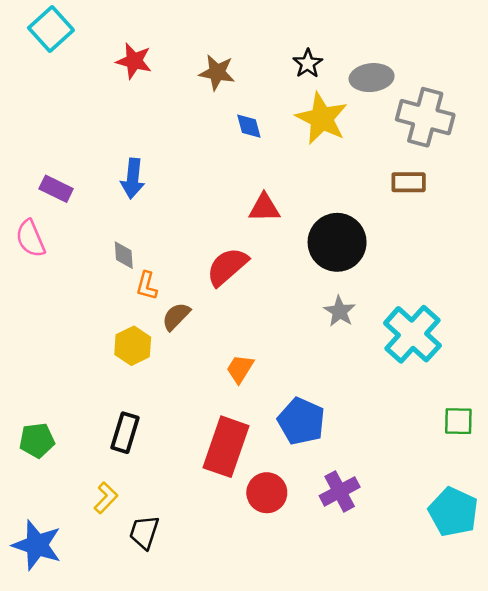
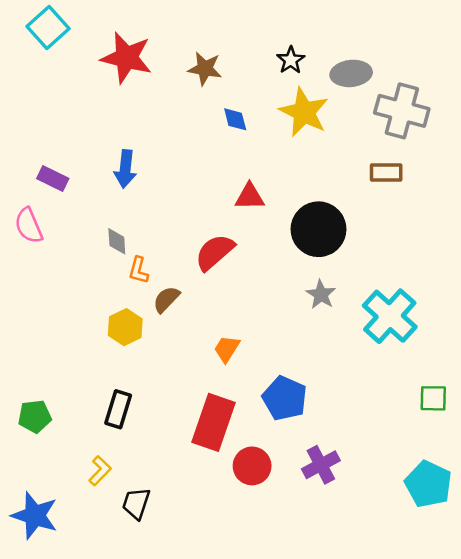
red star: (134, 61) -> (126, 58), size x1.5

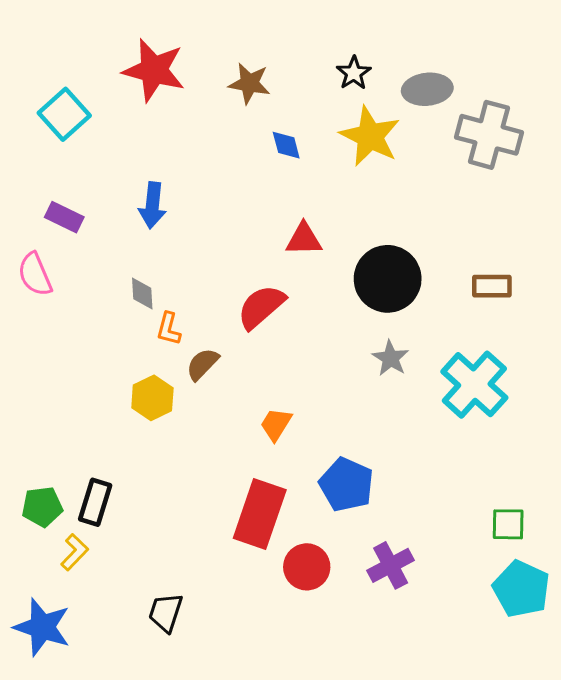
cyan square: (48, 28) -> (64, 114), moved
brown rectangle: (386, 172) -> (492, 286), moved
green square: (433, 398) -> (508, 524), moved
black rectangle: (118, 409) -> (95, 502), moved
yellow L-shape: (100, 471) -> (75, 552), moved

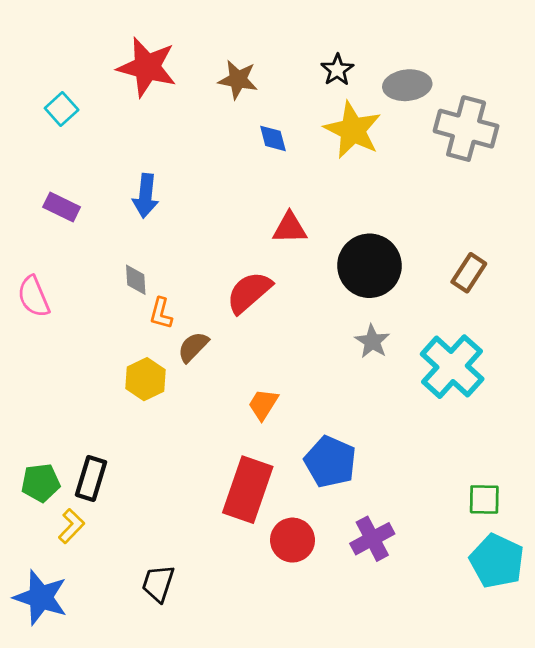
cyan square: (64, 114) -> (62, 109), size x0.7
pink semicircle: (35, 274) -> (34, 297), moved
brown rectangle: (492, 286) -> (469, 273), turned -57

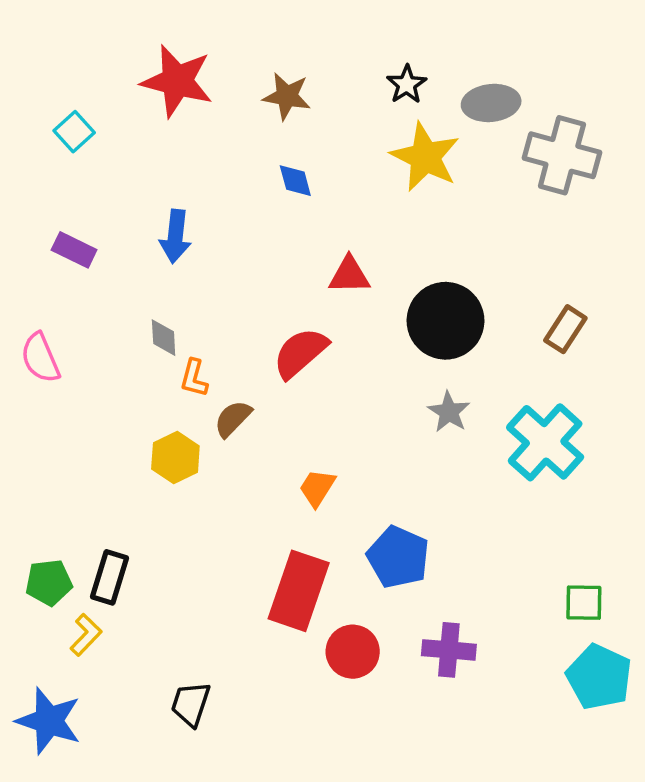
blue diamond: (273, 138) -> (295, 181), moved
purple cross: (372, 539) -> (449, 650), turned 33

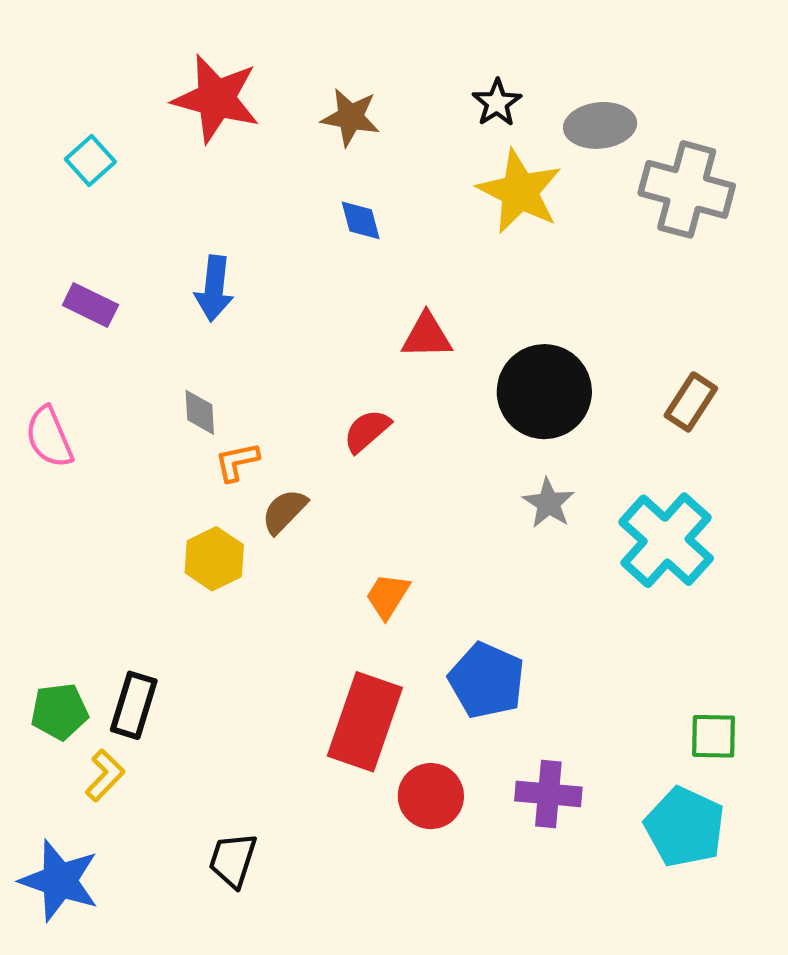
red semicircle: (300, 353) -> (367, 431), size x0.7
orange L-shape: (194, 378) -> (237, 462), turned 63
cyan pentagon: (599, 677) -> (685, 827), moved

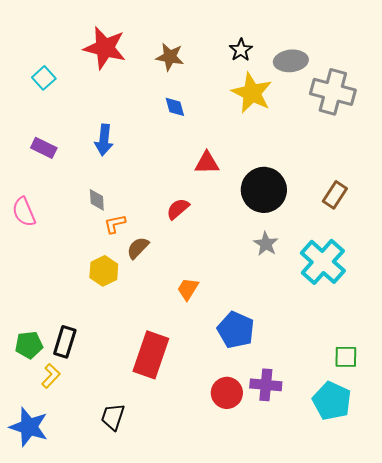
red rectangle: (365, 722) -> (151, 355), moved
red circle: (431, 796) -> (227, 393), moved

